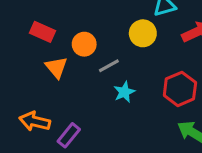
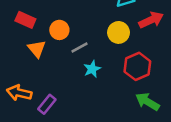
yellow circle: (143, 33) -> (119, 32), moved

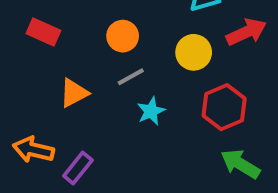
orange circle: (59, 30) -> (123, 36), moved
orange triangle: (37, 49) -> (74, 93), moved, turned 42

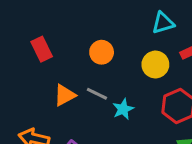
red rectangle: (43, 32) -> (42, 49), turned 40
gray line: (131, 77) -> (97, 94), moved, turned 55

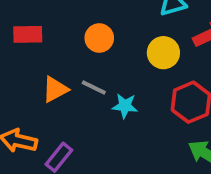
red rectangle: (42, 49) -> (28, 34), turned -65
cyan star: (123, 109) -> (125, 106), turned 30

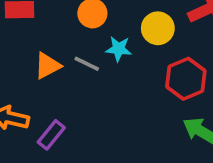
cyan star: (125, 106) -> (119, 49), moved

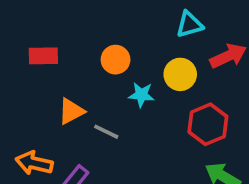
gray line: (87, 64) -> (106, 132), moved

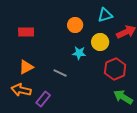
orange circle: (116, 60) -> (75, 25), moved
orange triangle: (71, 111) -> (26, 67), moved

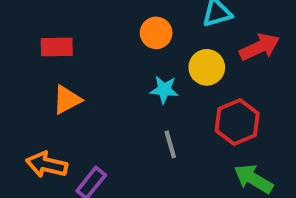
orange triangle: (26, 67) -> (67, 100), moved
gray line: (60, 73) -> (170, 144), moved, turned 48

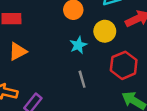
cyan star: (164, 90) -> (78, 45), turned -30

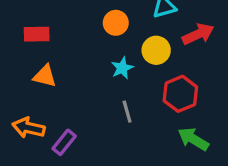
orange triangle: (18, 51) -> (45, 76), turned 42

